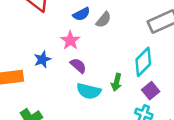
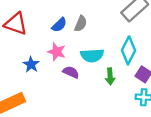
blue star: (42, 59) -> (31, 64), moved
cyan semicircle: (89, 91) -> (92, 55), moved

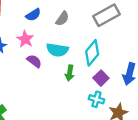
gray semicircle: (81, 24) -> (62, 19), moved

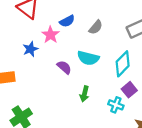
pink star: (25, 39) -> (50, 35), moved
green arrow: (70, 73) -> (84, 94), moved
cyan cross: (96, 99) -> (116, 105), moved

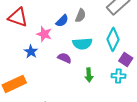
blue semicircle: (67, 21) -> (62, 21), moved

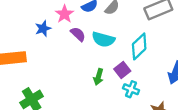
purple semicircle: (65, 58) -> (78, 34), moved
purple square: (126, 59) -> (122, 70), moved

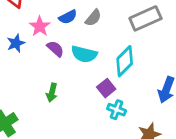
green arrow: (98, 77) -> (52, 93), moved

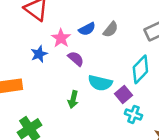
cyan semicircle: (84, 54) -> (100, 83), moved

